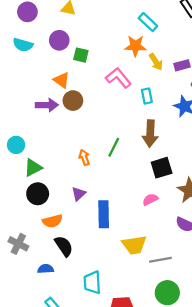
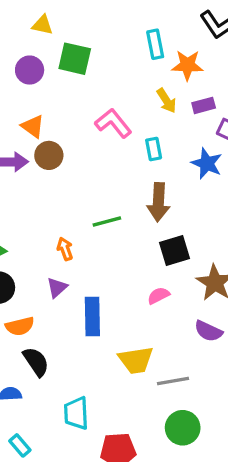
cyan rectangle: (148, 22) -> (155, 44), turned 36
orange star: (135, 46) -> (187, 65), moved
green square: (81, 55) -> (75, 59), moved, size x1.5
green line: (114, 147) -> (107, 221), turned 48
orange arrow: (84, 157) -> (65, 249), moved

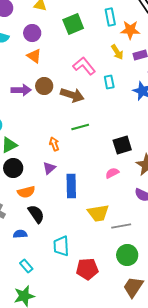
green square: (75, 59) -> (73, 24), moved, turned -35
orange triangle: (33, 126) -> (34, 56), moved
brown arrow: (158, 202) -> (72, 95), moved, turned -75

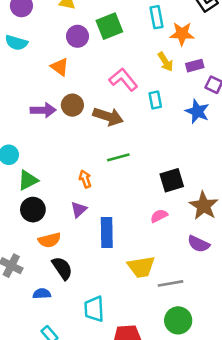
purple circle: (32, 33) -> (78, 36), moved

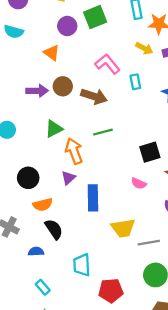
yellow arrow: (165, 62) -> (144, 48), turned -30
orange arrow: (85, 179) -> (74, 151), size x1.6
green triangle: (28, 180) -> (54, 129), moved
pink semicircle: (159, 216) -> (139, 183), turned -128

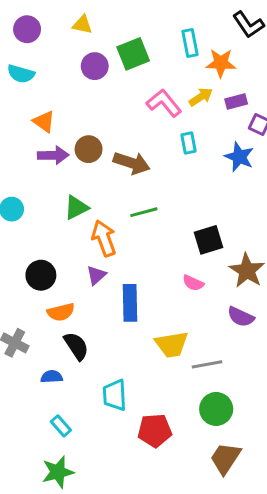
yellow arrow: (144, 48) -> (201, 97), turned -60
orange triangle: (52, 53) -> (44, 121), moved
pink L-shape: (107, 64) -> (164, 103), moved

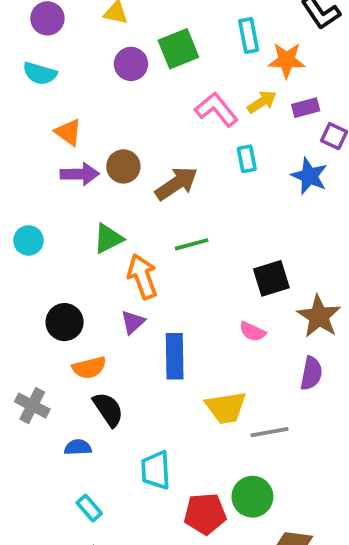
brown arrow: (132, 163) -> (177, 184), turned -52
purple semicircle: (241, 317) -> (311, 373), turned -104
green circle: (216, 409) -> (252, 497), moved

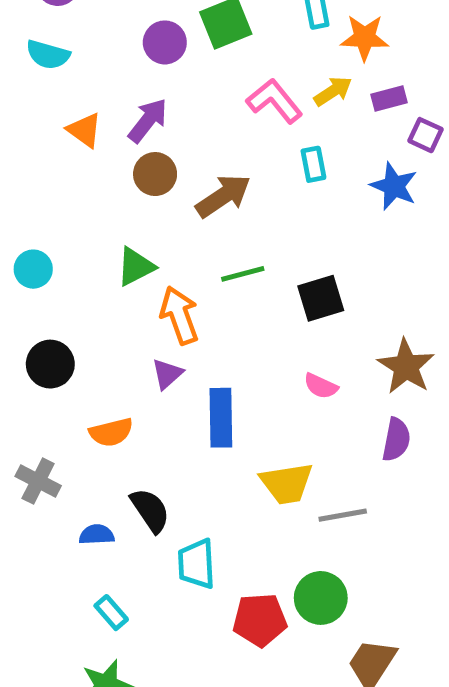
purple arrow: (80, 174) -> (148, 120), moved, turned -51
black square: (271, 278) -> (321, 298), moved
black circle: (65, 322) -> (50, 364), moved
black semicircle: (108, 409) -> (150, 510), moved

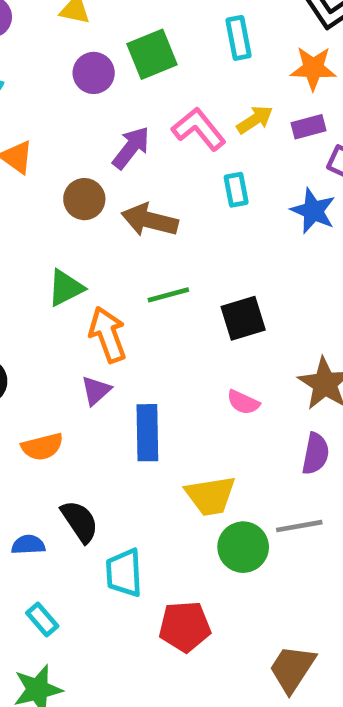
orange star: (365, 38) -> (313, 68), moved
purple arrow: (148, 120) -> (131, 148), moved
brown arrow: (223, 196) -> (150, 220), turned -132
gray line: (343, 515) -> (299, 526), moved
green circle: (321, 598) -> (243, 547), moved

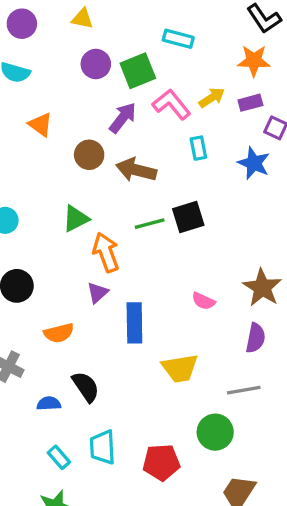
cyan rectangle: (238, 38) -> (178, 39), moved, turned -64
green square: (152, 54) -> (138, 71), moved
black square: (243, 318) -> (188, 217), moved
green circle: (243, 547) -> (215, 432), moved
cyan trapezoid: (124, 573) -> (103, 447), moved

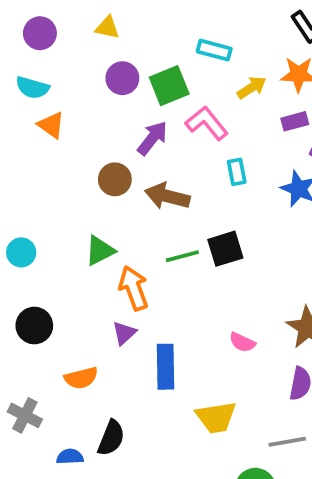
yellow arrow: (212, 98) -> (252, 88), moved
orange triangle: (40, 125) -> (51, 125), moved
black semicircle: (86, 387) -> (111, 438), turned 56

